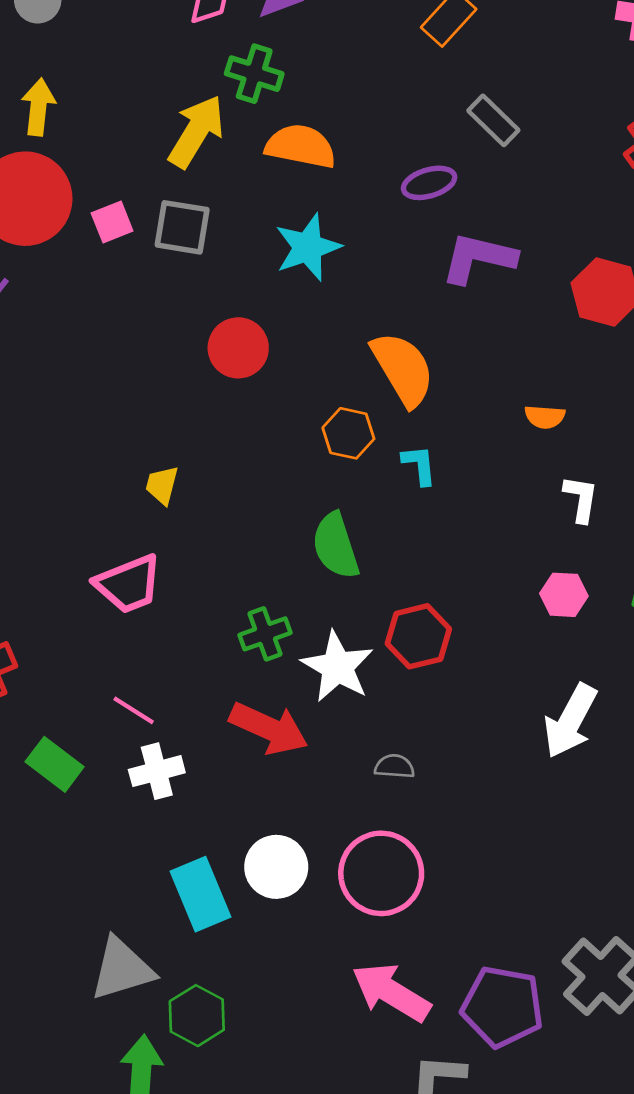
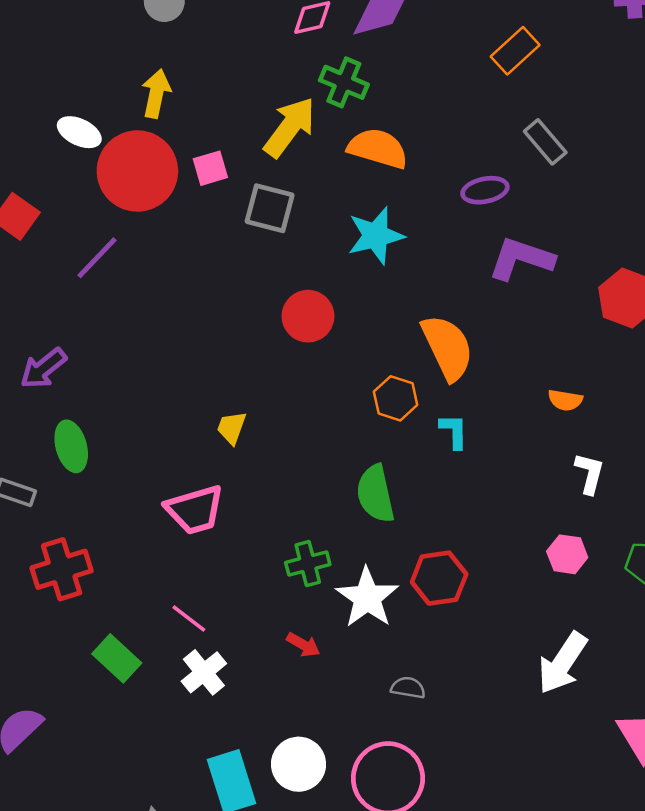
pink square: (112, 222) -> (210, 168), moved
red arrow: (269, 728) -> (303, 645), size x0.5
white cross: (157, 771) -> (204, 672), turned -30

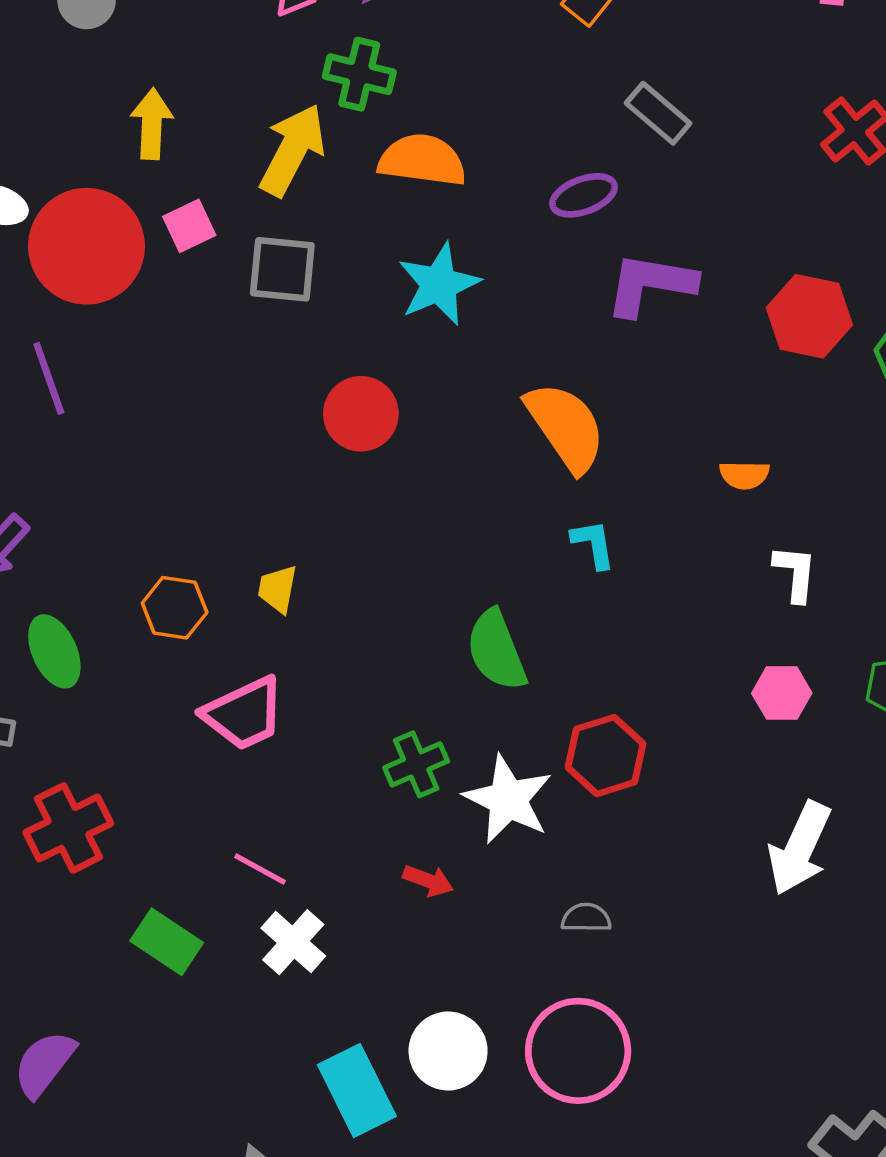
yellow arrow: (156, 94) -> (152, 124), moved
purple line: (97, 258) -> (49, 378), turned -54
orange hexagon: (396, 398) -> (175, 608), moved

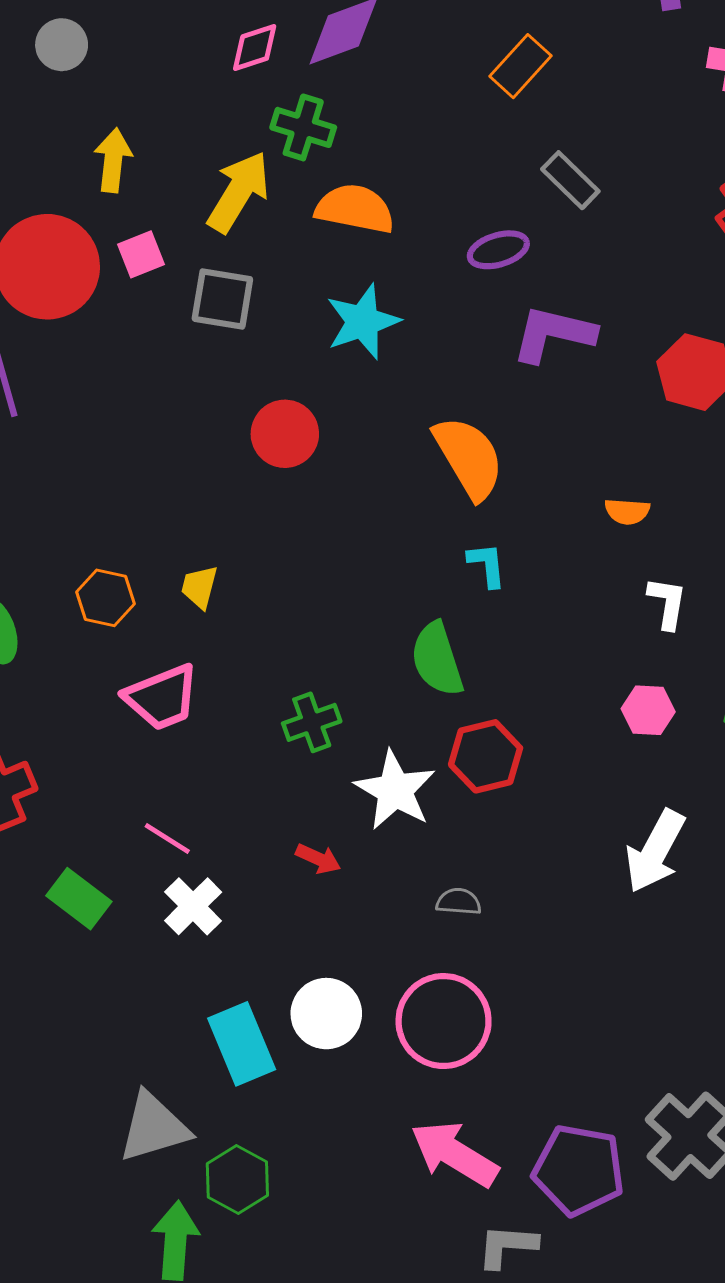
green semicircle: (496, 650) -> (437, 659), moved
green cross: (416, 764) -> (312, 722), moved

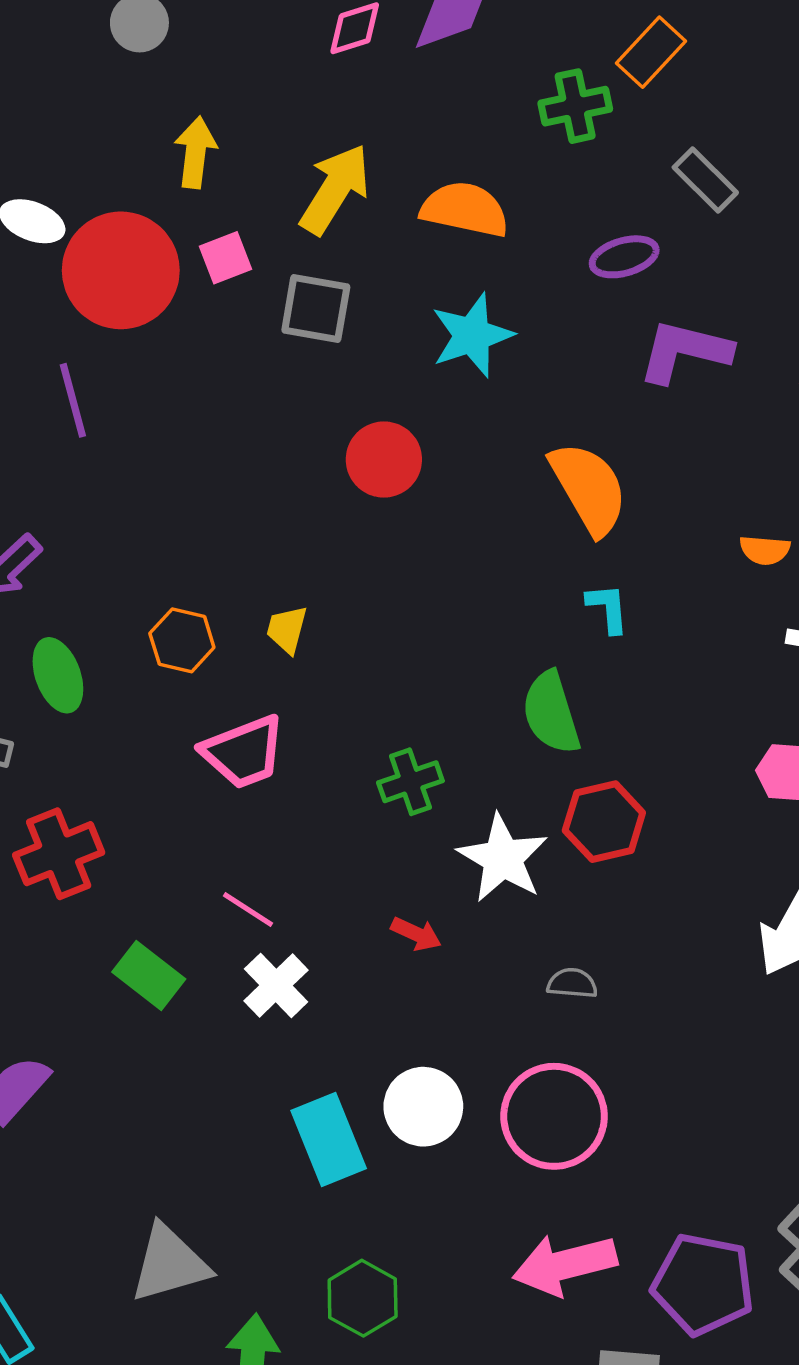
green cross: (303, 127) -> (575, 106), moved, turned -30
gray triangle: (154, 1127) -> (169, 1264), moved
pink arrow: (454, 1154) -> (565, 1265), turned -46
green hexagon: (237, 1179) -> (363, 1298), moved

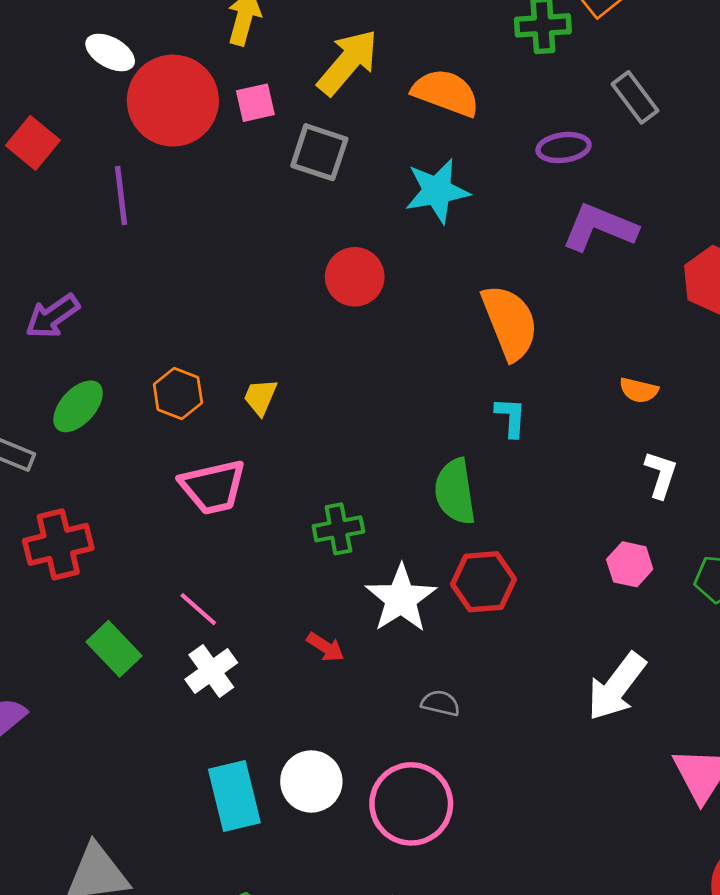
green ellipse: (58, 675) -> (78, 406), turned 54

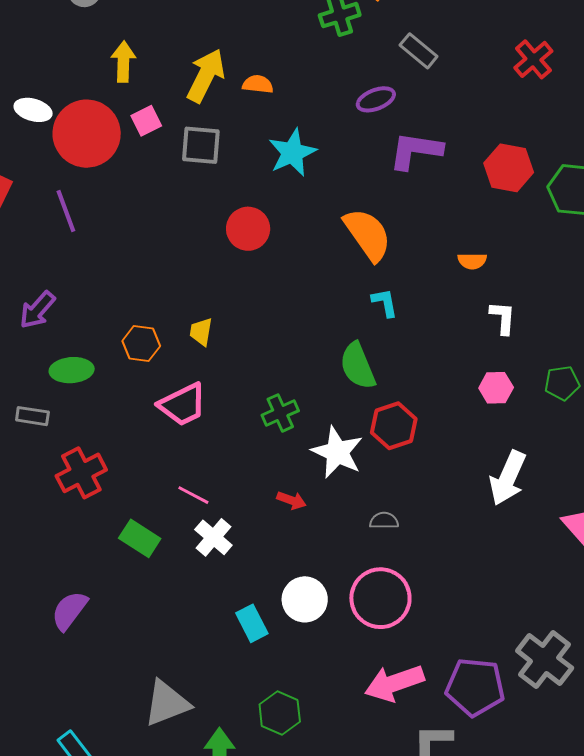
orange semicircle: (446, 93) -> (258, 84), moved, size x0.6
green ellipse: (78, 406) -> (72, 370), turned 57
cyan rectangle: (234, 796) -> (252, 623), size x0.7

